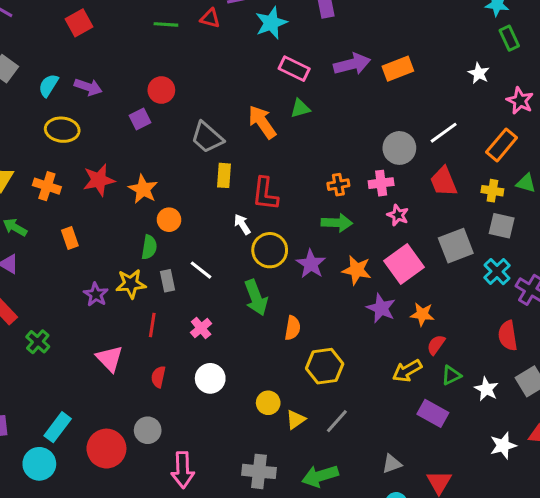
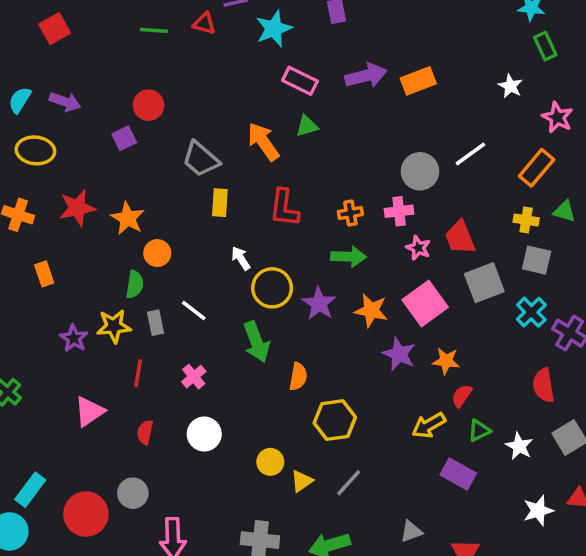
red trapezoid: (444, 182) -> (460, 237), moved
red L-shape: (265, 194) -> (284, 208), moved
pink triangle: (109, 359) -> (89, 411), turned 40

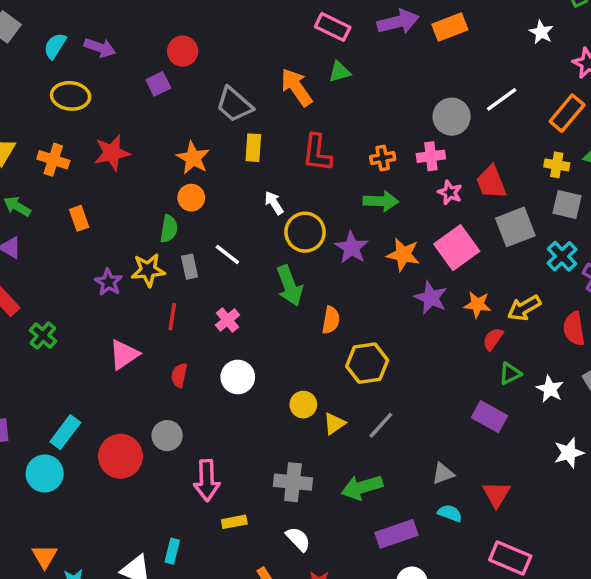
orange star: (128, 218) -> (193, 158), moved
yellow arrow: (429, 425) -> (524, 308), moved

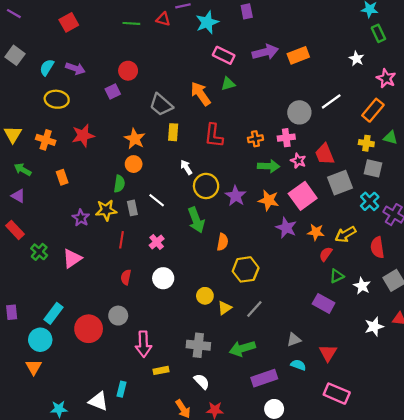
green arrow: (381, 201) -> (269, 166), moved
pink triangle: (124, 355) -> (72, 258), moved
orange triangle: (45, 556) -> (34, 367), moved

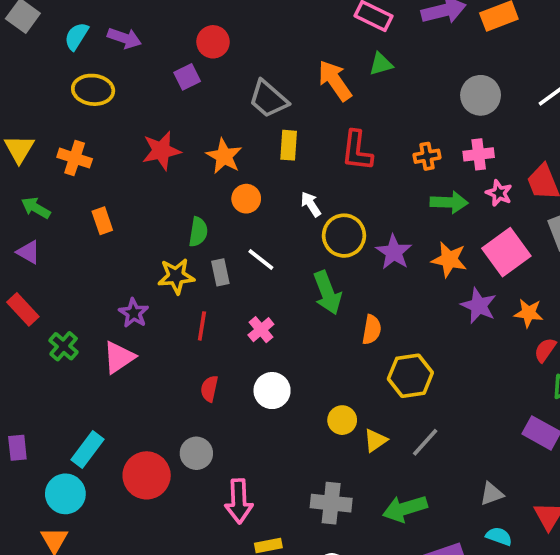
gray circle: (299, 112) -> (481, 95), moved
red star: (83, 135) -> (161, 151), moved
orange circle: (134, 164) -> (246, 199), moved
purple star: (81, 218) -> (134, 313), moved

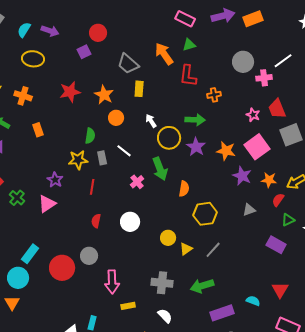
red L-shape: (357, 151) -> (188, 76), moved
pink cross: (479, 154) -> (264, 78), moved
green arrow: (449, 202) -> (195, 120), moved
pink cross: (261, 330) -> (137, 182), moved
gray triangle: (492, 494) -> (249, 210), moved

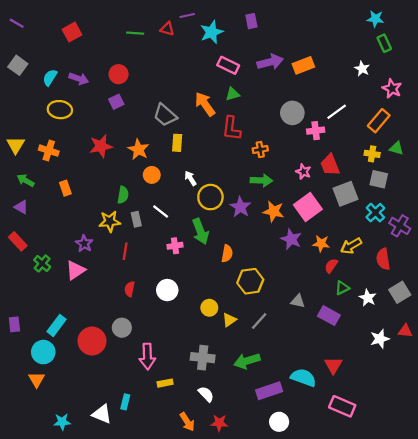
red circle: (98, 33) -> (119, 74), moved
green arrow: (195, 120) -> (261, 180), moved
pink cross: (137, 182) -> (175, 246), turned 32
gray triangle: (249, 210) -> (298, 301), moved, turned 32
cyan semicircle: (253, 301) -> (303, 378), size x1.6

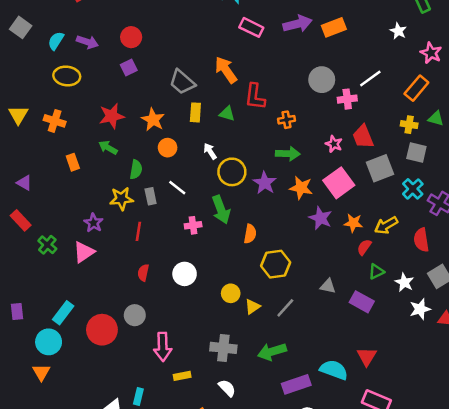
green triangle: (233, 94) -> (227, 114), moved, turned 32
green arrow: (26, 180) -> (108, 148), moved
white star: (380, 339) -> (420, 309), moved

